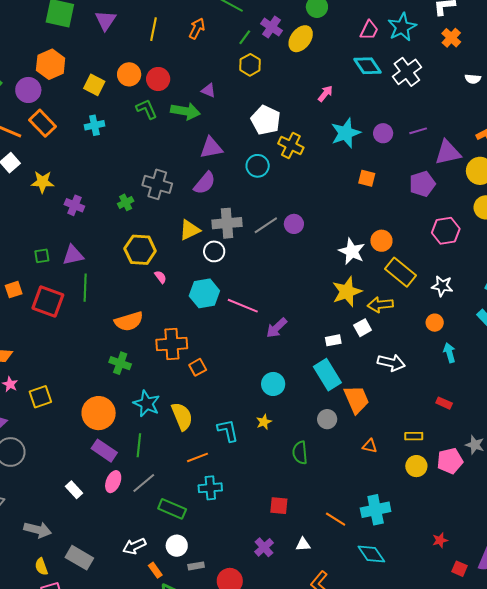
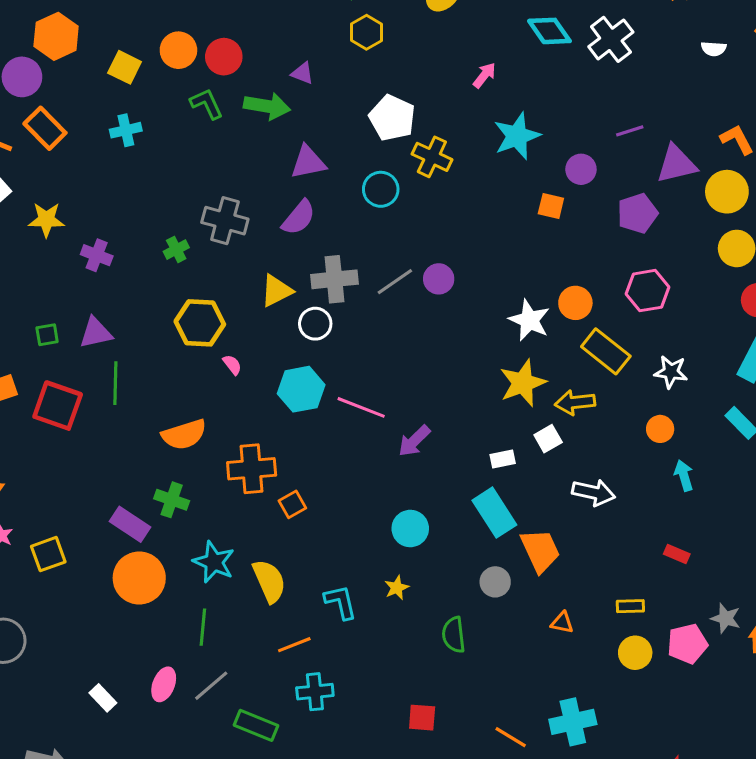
purple circle: (383, 133) -> (581, 169), moved
pink hexagon: (446, 231) -> (648, 291), moved
purple rectangle: (104, 451) -> (130, 524), moved

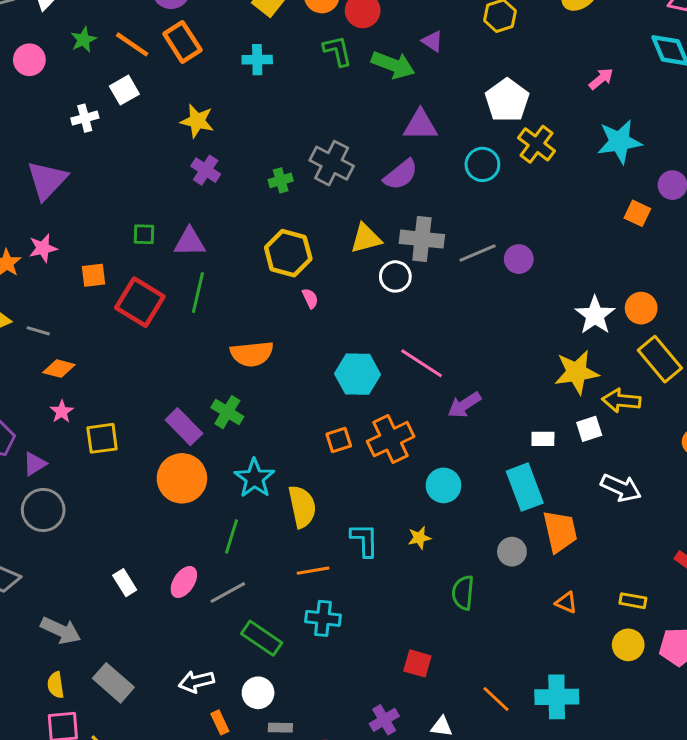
yellow star: (46, 220) -> (197, 121), moved
cyan hexagon: (301, 389) -> (358, 374), moved
orange cross: (252, 469) -> (391, 439), moved, turned -33

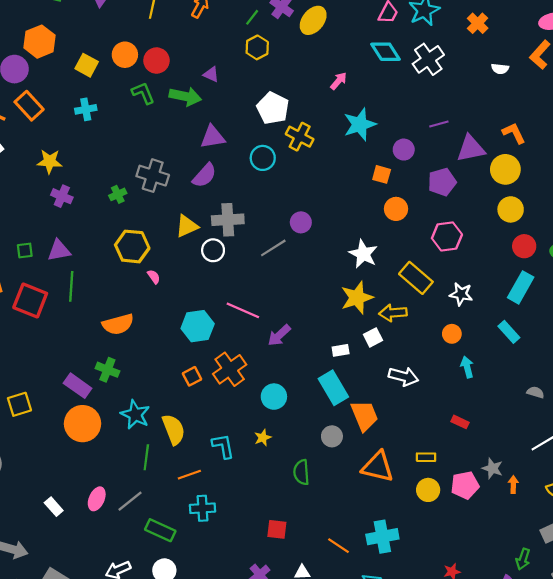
gray line: (478, 253) -> (273, 248), moved
orange circle: (641, 308) -> (396, 209), moved
green line: (231, 536) -> (146, 457), moved
orange triangle: (566, 603) -> (378, 467), size x2.0

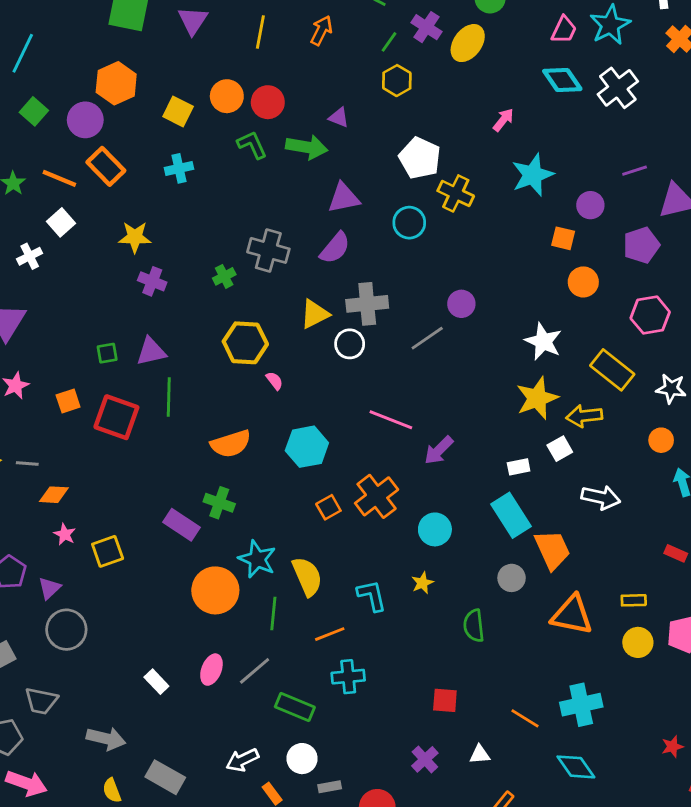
cyan hexagon: (198, 326) -> (307, 447), moved
orange circle: (83, 424) -> (215, 590), moved

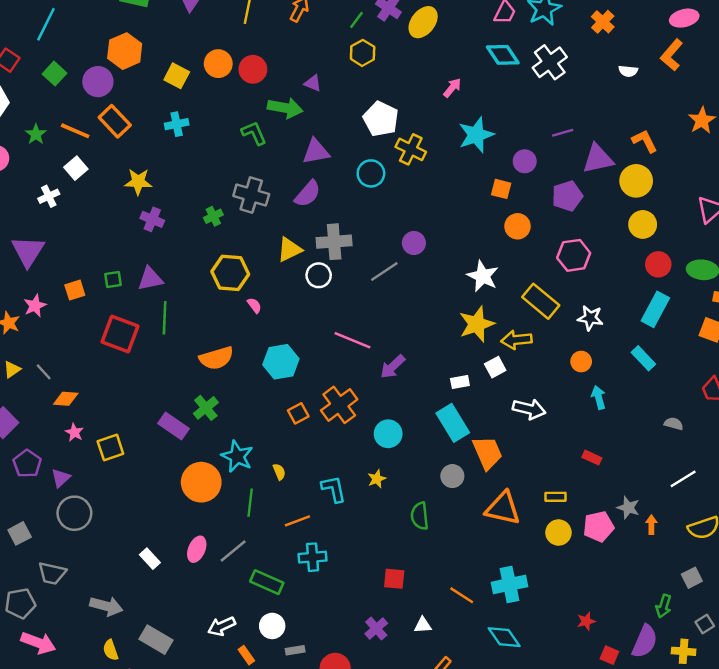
green L-shape: (252, 145) -> (254, 133), moved
orange square: (68, 401) -> (75, 290), moved
gray line: (27, 464) -> (44, 372), turned 42
green cross: (219, 503) -> (206, 408), turned 30
yellow semicircle: (307, 576) -> (279, 472), size x0.5

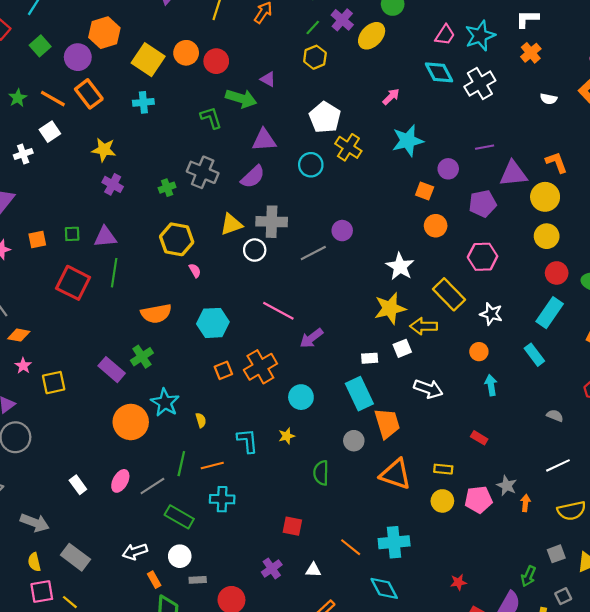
yellow square: (177, 76) -> (148, 60), size x1.4
green line: (250, 503) -> (181, 464), moved

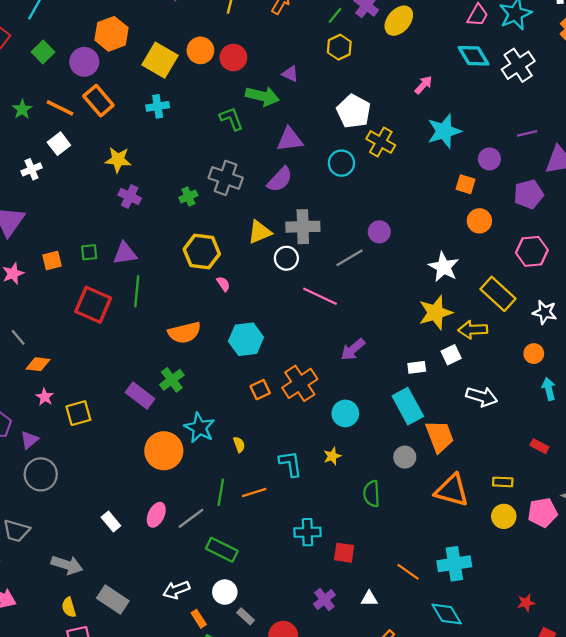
pink line: (278, 311) -> (320, 296), moved
cyan cross: (222, 499) -> (307, 532), moved
gray rectangle: (198, 580) -> (246, 616), turned 49

